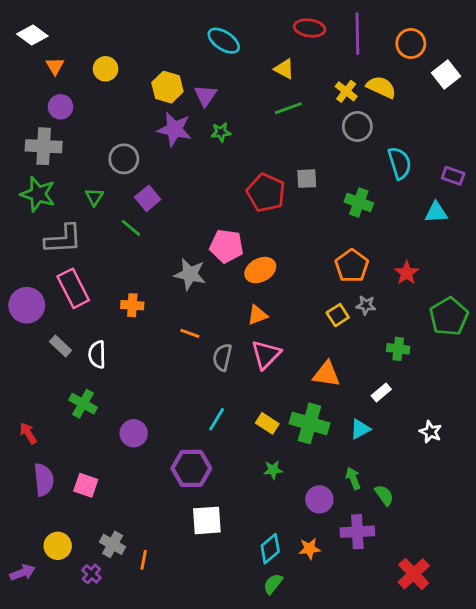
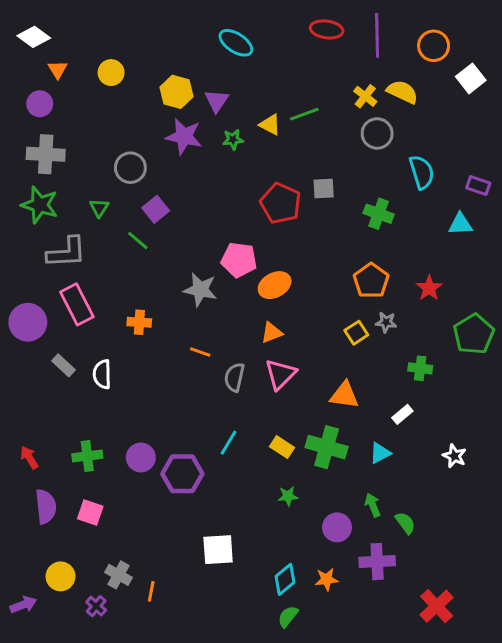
yellow triangle: (284, 69) -> (270, 125), moved
purple circle: (61, 107) -> (40, 104), moved
green cross: (83, 404) -> (87, 456), moved, turned -36
purple hexagon: (191, 468) -> (182, 474), moved

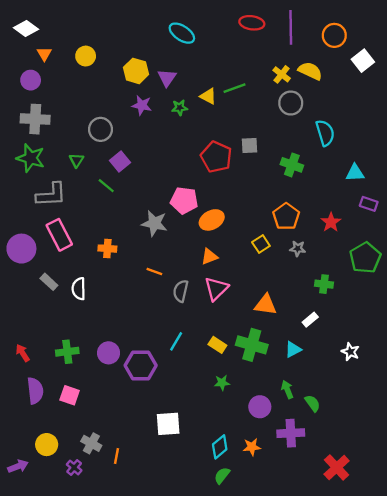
purple star: (184, 136) -> (142, 105), size x0.7
purple rectangle: (478, 186) -> (369, 204), moved
yellow square: (356, 333) -> (261, 244), moved

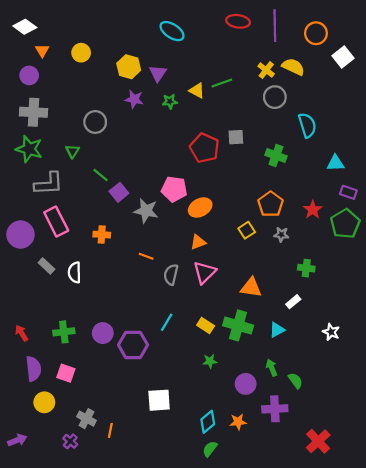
purple square: (120, 161) -> (119, 192), moved
green pentagon: (365, 258) -> (345, 224), moved
yellow circle: (47, 445) -> (44, 402), moved

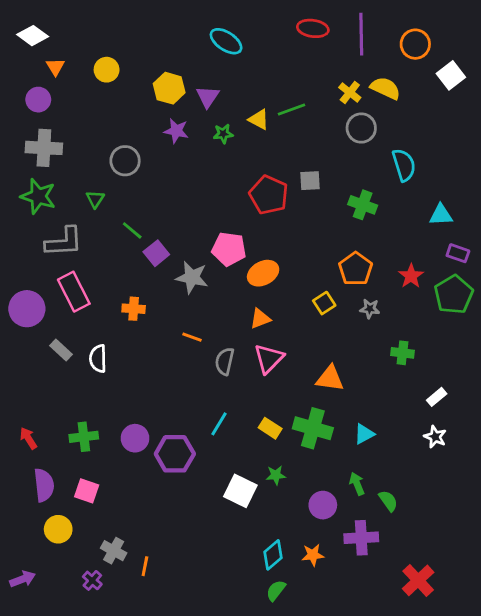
white rectangle: (293, 302) -> (437, 397), moved
white square: (159, 400) -> (240, 491), moved, turned 30

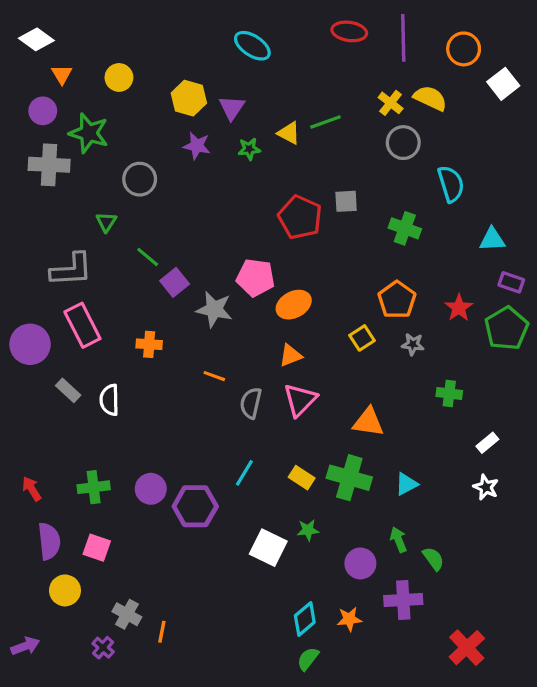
green star: (38, 196) -> (89, 133), moved

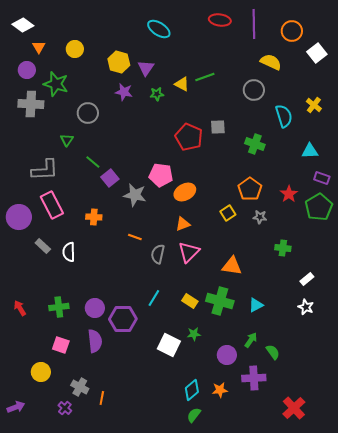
yellow cross: (391, 103) -> (314, 105), moved
green arrow: (398, 540) -> (251, 340), turned 56
purple semicircle: (49, 541) -> (95, 341), moved

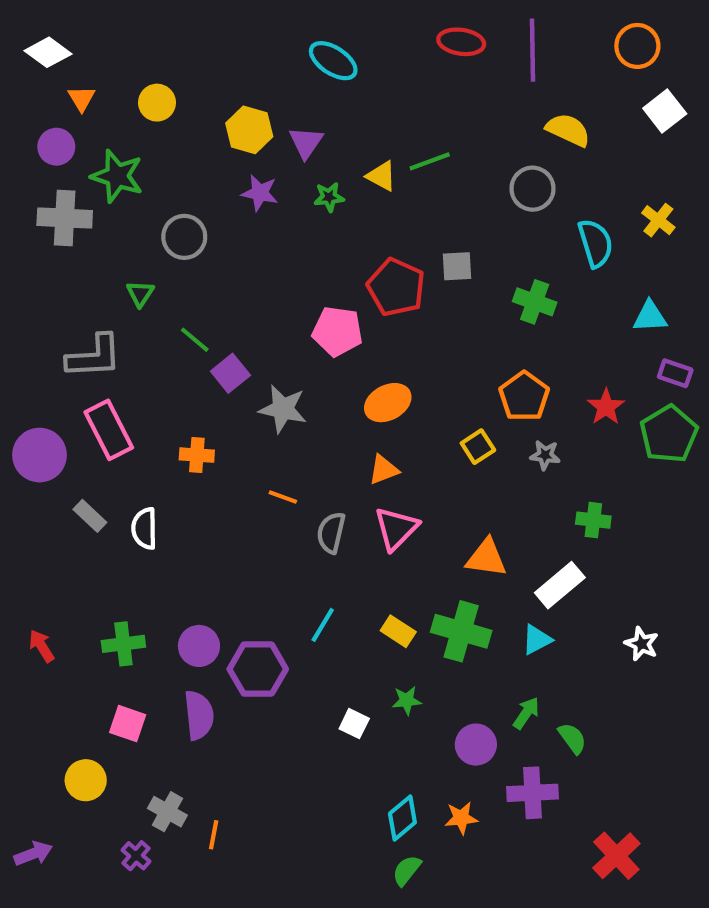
orange circle: (292, 31) -> (637, 46), moved
pink pentagon: (161, 175) -> (337, 331), moved
white rectangle: (307, 279) -> (560, 585), moved, size x1.6
white square: (169, 345) -> (354, 724), size x0.6

